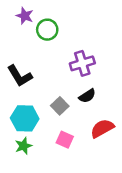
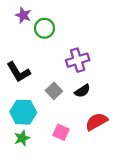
gray square: (60, 106) -> (54, 91), moved

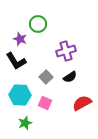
purple star: (23, 15) -> (20, 39), moved
pink square: (61, 132) -> (45, 103), moved
green star: (22, 138) -> (25, 123), moved

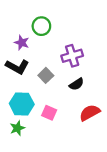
black L-shape: (16, 61) -> (17, 67), turned -30
gray square: (46, 77) -> (46, 75), moved
green star: (25, 123) -> (17, 128), moved

